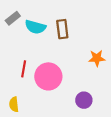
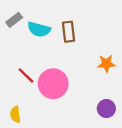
red line: (24, 69) -> (26, 75), turned -56
purple circle: (84, 100) -> (106, 109), moved

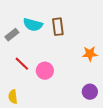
gray rectangle: (14, 20) -> (12, 35), moved
pink circle: (53, 84) -> (45, 71), size x0.7

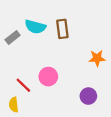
red line: (22, 64) -> (23, 85), moved
purple circle: (90, 92) -> (88, 96), moved

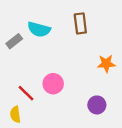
brown rectangle: (62, 29) -> (80, 23), moved

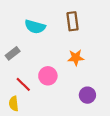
gray rectangle: (14, 41) -> (13, 53), moved
orange star: (106, 64) -> (76, 58), moved

